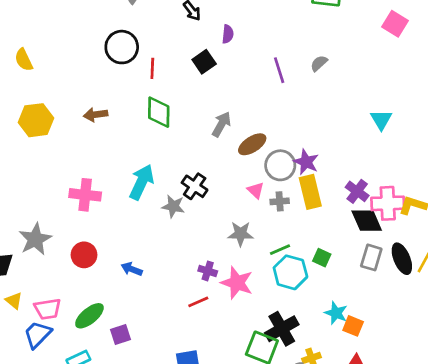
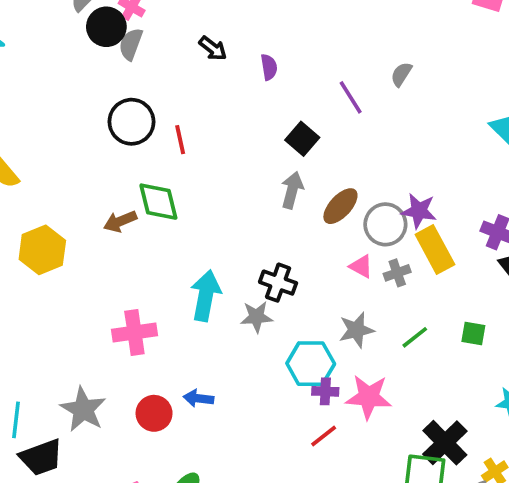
black square: (204, 62) -> (302, 139), moved
green diamond: (159, 112) -> (158, 202), moved
blue arrow: (132, 269) -> (198, 398), moved
cyan hexagon: (290, 272) -> (311, 364), moved

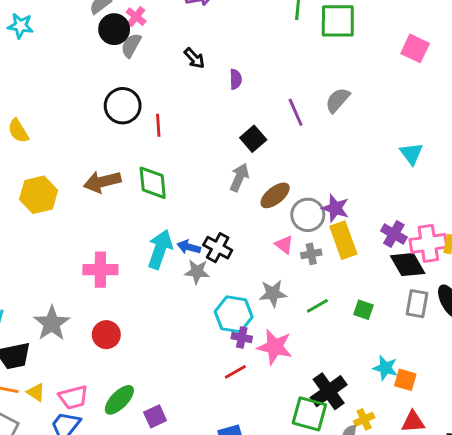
gray semicircle: (401, 74) -> (338, 100), size x1.4
green diamond: (158, 202) -> (153, 183), moved
brown arrow: (120, 221) -> (102, 182), size x1.4
blue arrow: (198, 398) -> (189, 247), moved

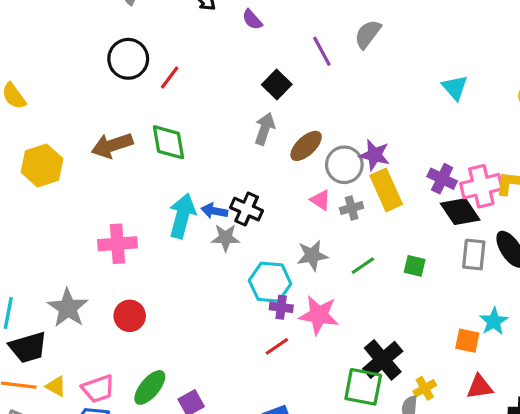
purple semicircle: (236, 79) -> (252, 20), turned 144
red line: (158, 125) -> (170, 78), turned 45
cyan star: (385, 368) -> (494, 321), moved, turned 30

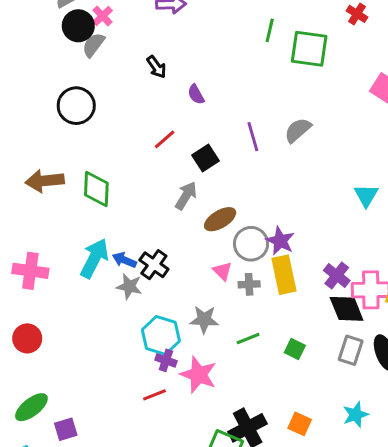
red line: (170, 78) -> (165, 139), moved
orange square: (467, 341) -> (300, 424), moved

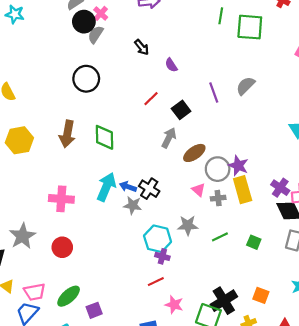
brown arrow: (45, 181) -> (67, 134), turned -70
pink star: (199, 375) -> (174, 305), moved, size x0.7

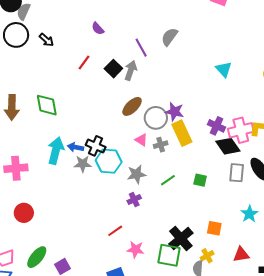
black arrow: (142, 47) -> (46, 40), moved
black circle: (86, 79) -> (16, 35), moved
gray arrow: (169, 138) -> (131, 70), moved
cyan hexagon: (158, 239) -> (109, 161), moved
purple cross: (162, 256) -> (134, 199), moved, turned -32

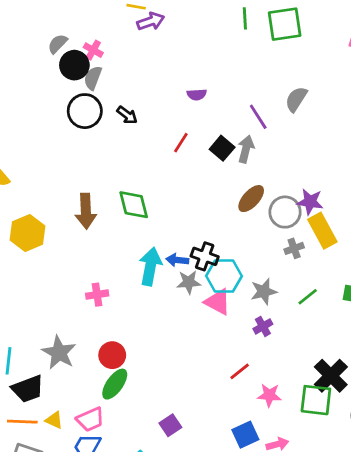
purple semicircle: (98, 29) -> (197, 95), turned -48
pink triangle: (141, 140) -> (218, 302), moved, size x1.5
pink cross: (16, 168) -> (97, 295), size x0.7
green ellipse: (37, 257) -> (115, 384), moved

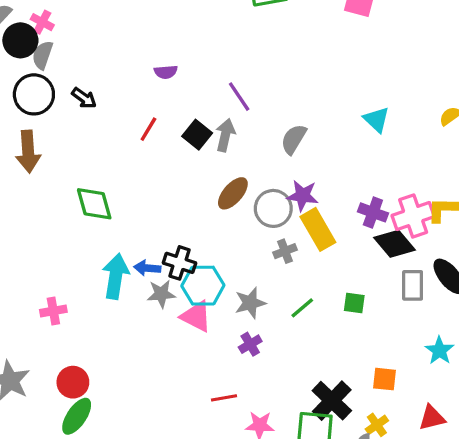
gray semicircle: (296, 99) -> (294, 139), moved
brown arrow: (86, 211) -> (28, 151), moved
red line: (240, 371) -> (224, 398), turned 30

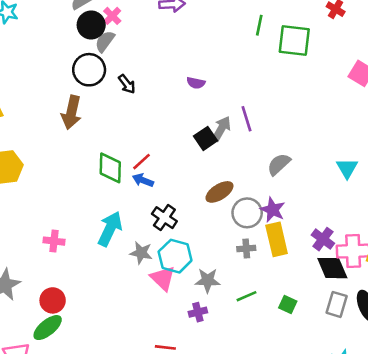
red line: (148, 129) -> (142, 162), moved
gray arrow: (225, 135) -> (221, 129), moved
black cross: (180, 263) -> (164, 218), moved
blue arrow: (147, 268) -> (143, 180), moved

